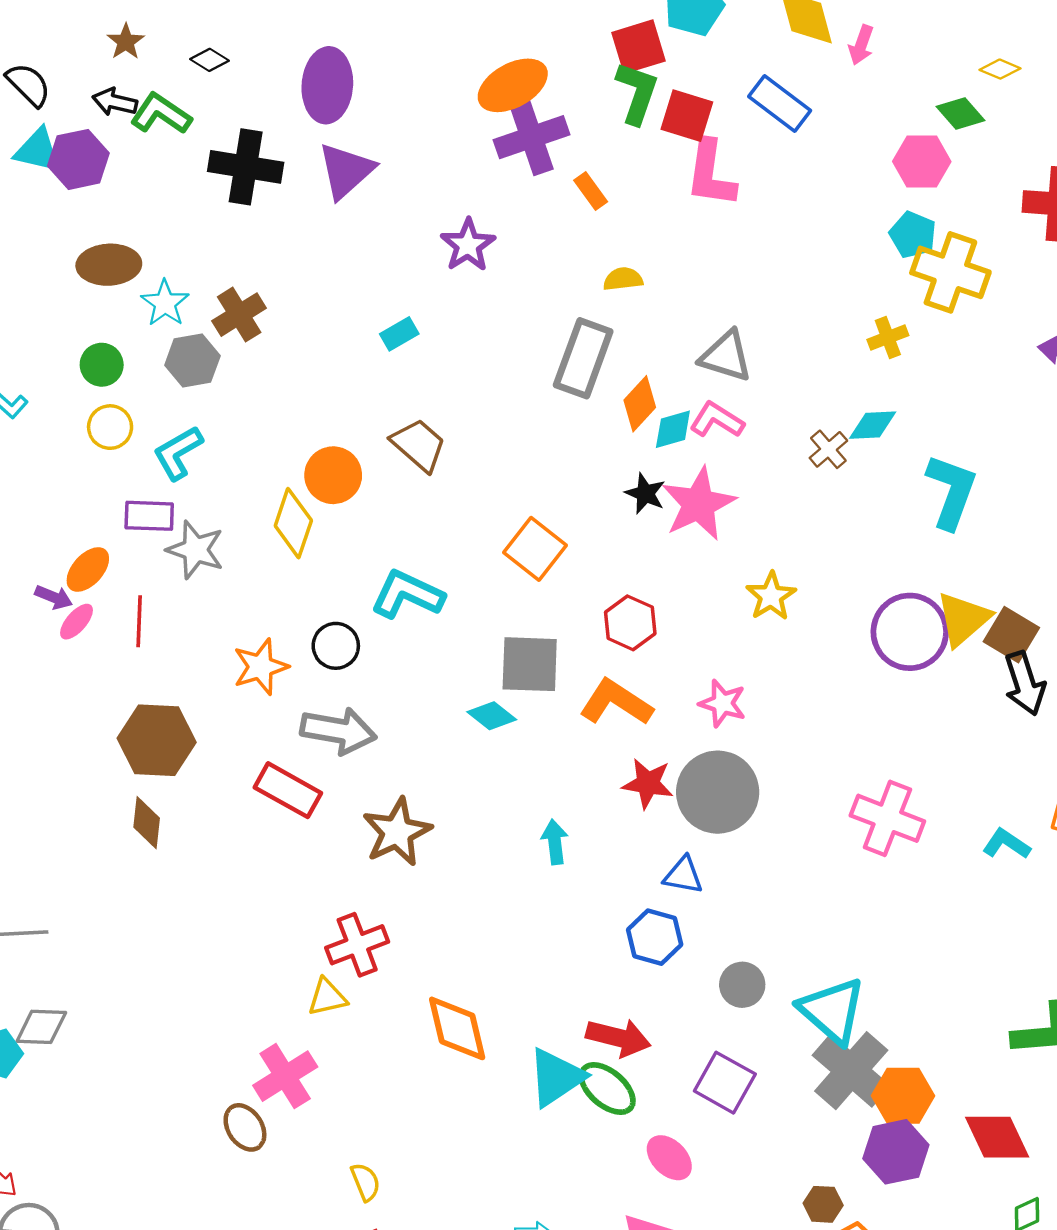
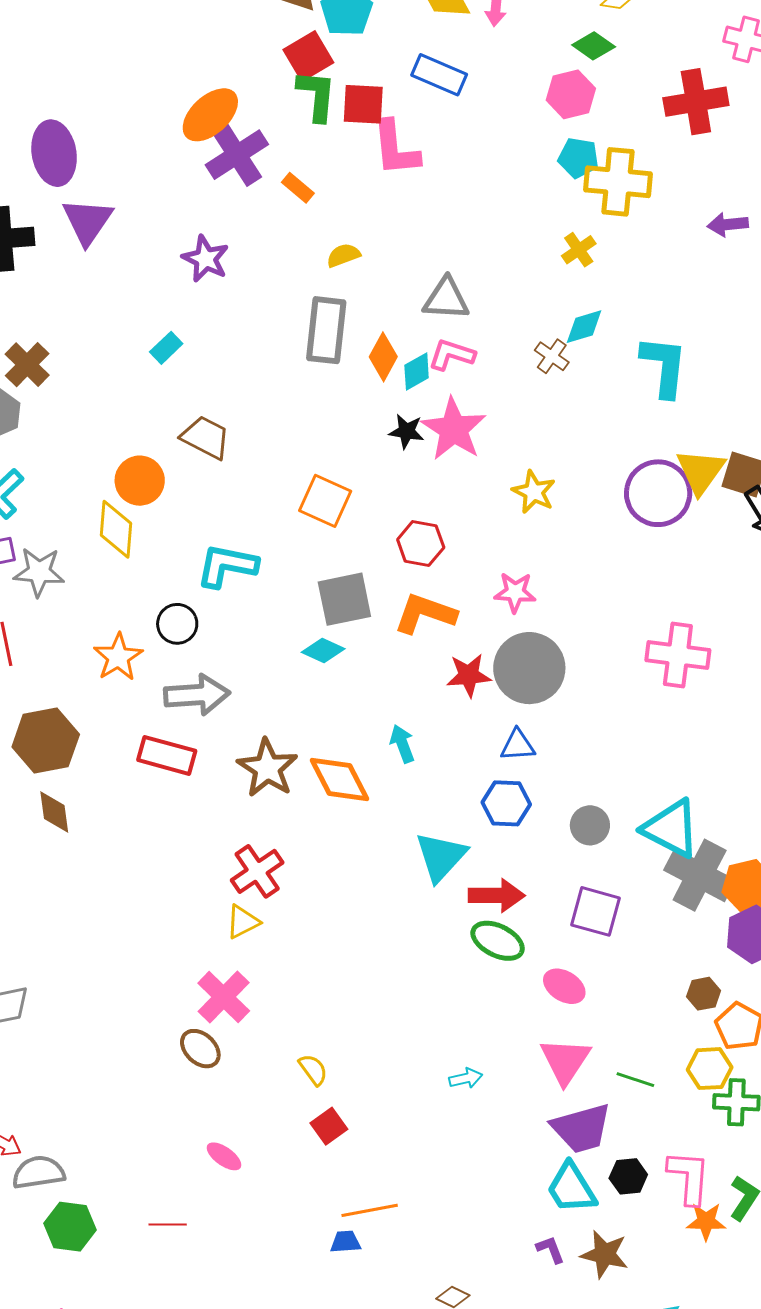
orange diamond: (457, 1028) -> (340, 779), moved
cyan triangle: (556, 1077) -> (441, 857), moved

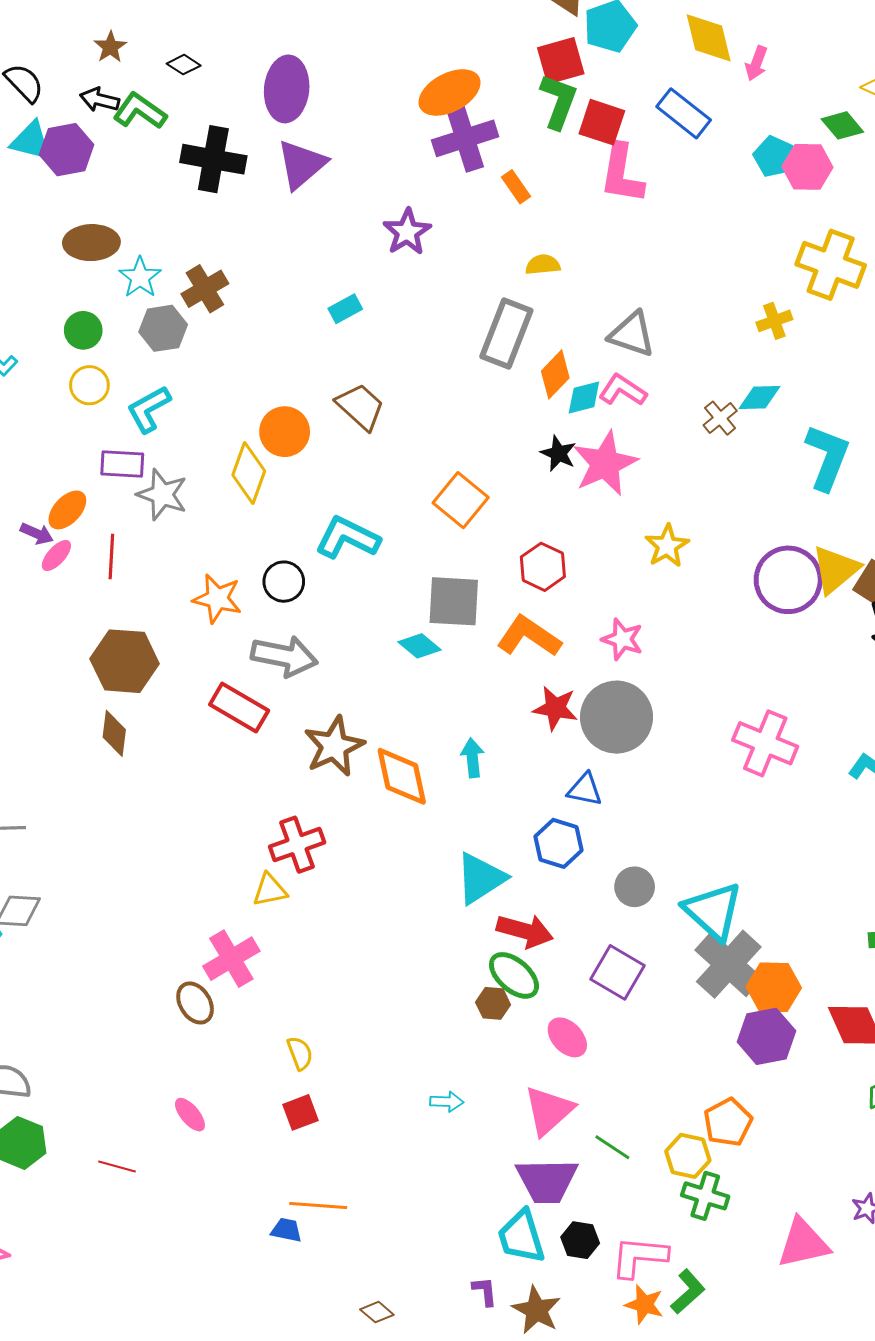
cyan pentagon: (578, 158) -> (774, 156), moved
orange star: (118, 657) -> (217, 599), turned 30
brown hexagon: (704, 994) -> (493, 1003), moved
pink L-shape: (689, 1177) -> (639, 1257), turned -104

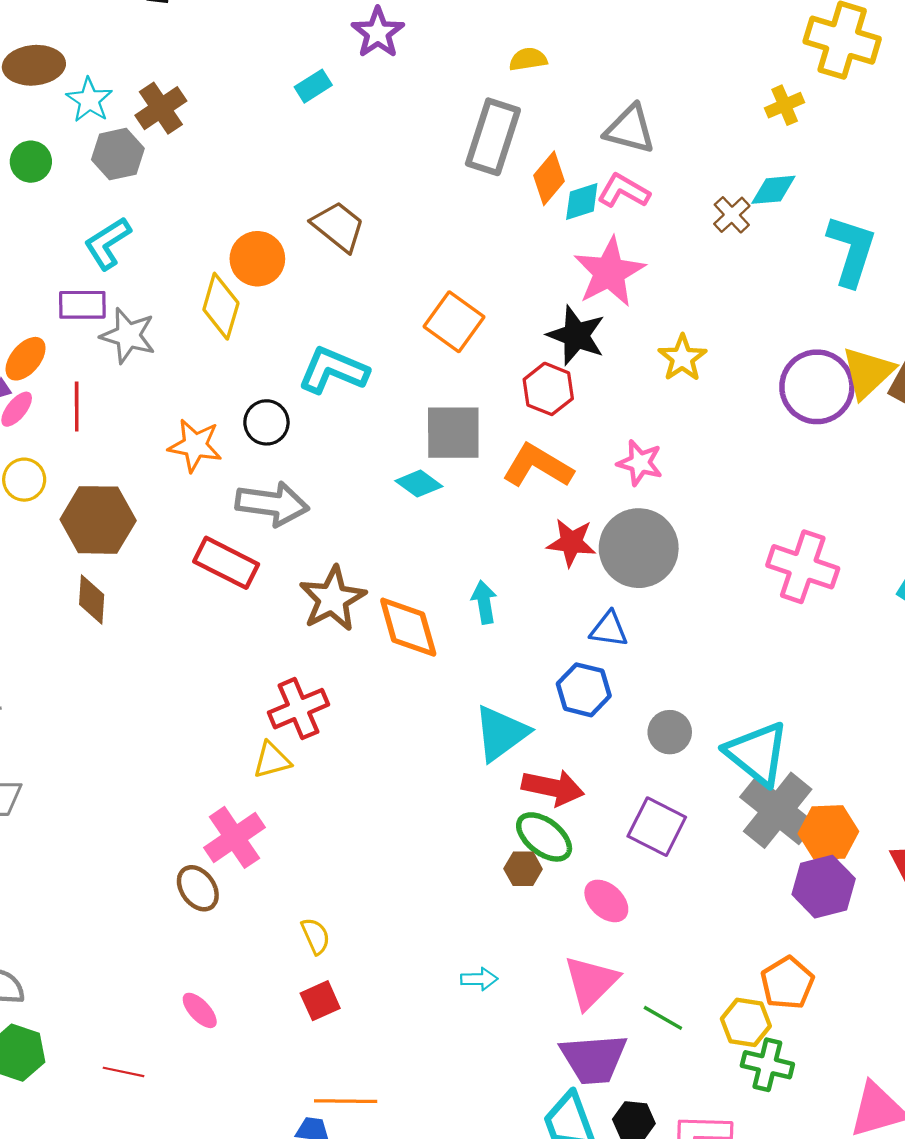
cyan rectangle: (345, 309) -> (313, 86), moved
yellow circle: (89, 385) -> (24, 480), moved
black star: (558, 453) -> (576, 335), moved, size x1.5

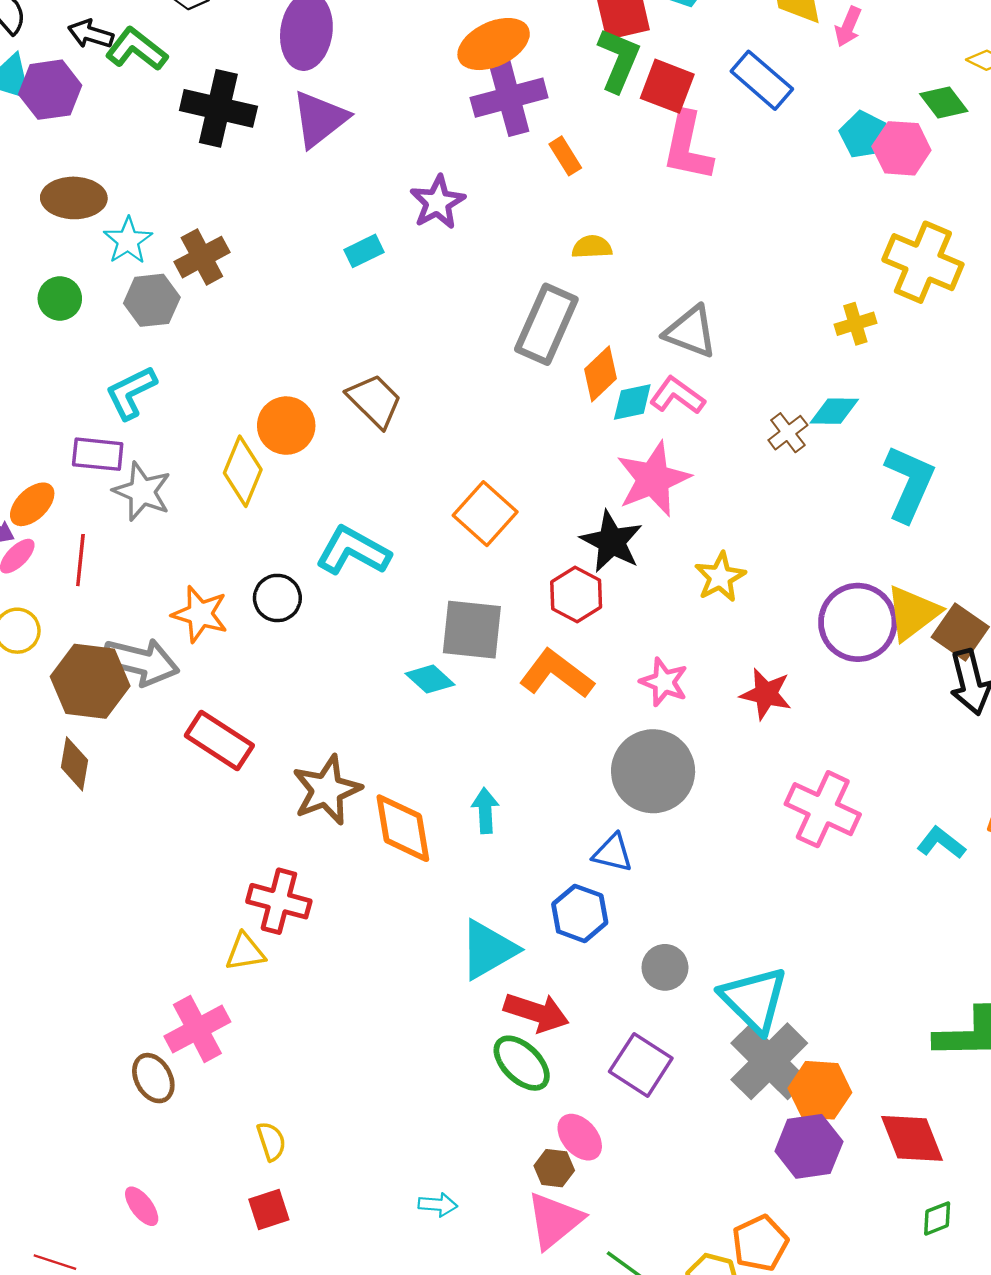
gray arrow: (272, 504) -> (141, 662), moved
red star: (571, 543) -> (766, 694), moved
red cross: (299, 709) -> (279, 901), turned 32
brown hexagon: (523, 869) -> (554, 1168), moved

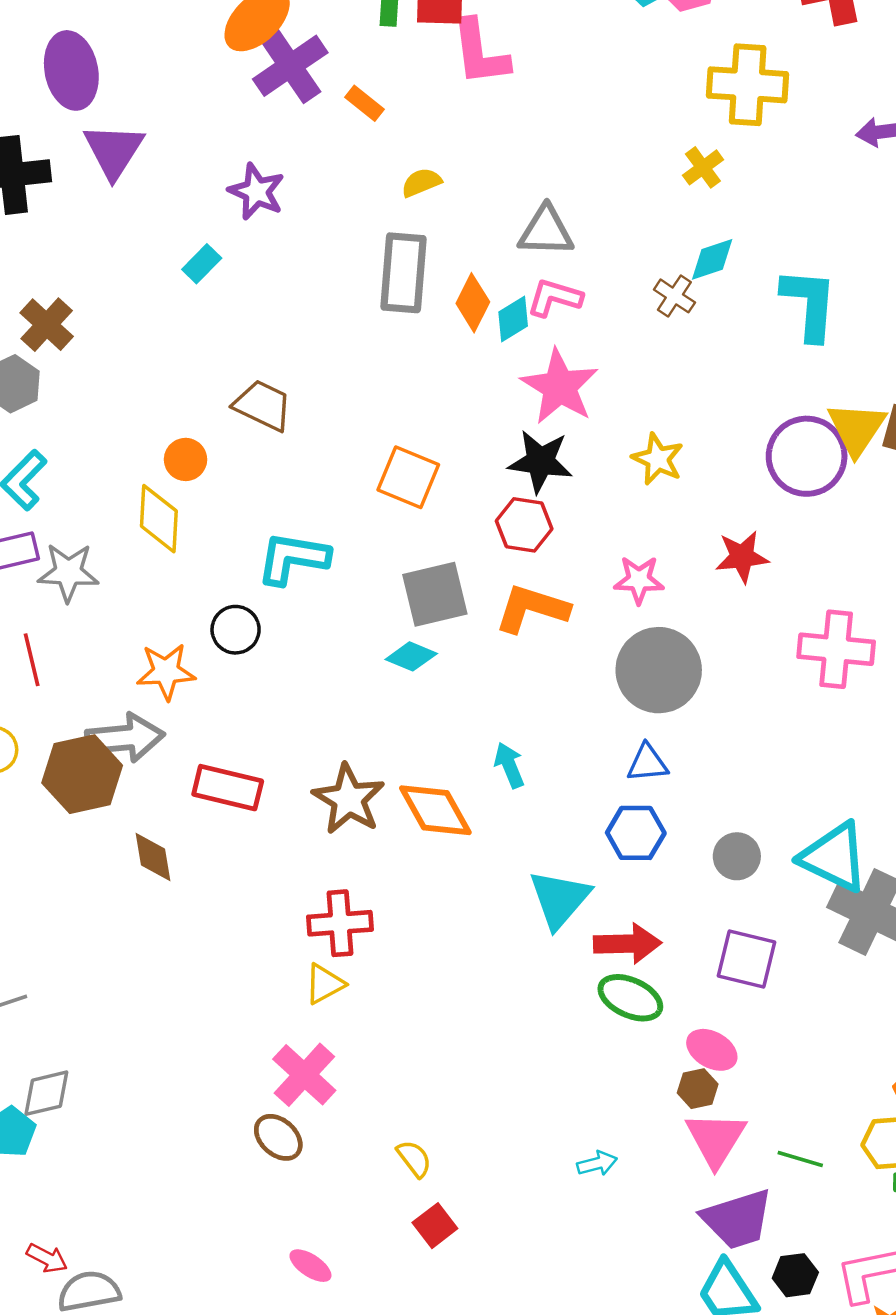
orange circle: (286, 426) -> (186, 459), size x0.7
brown diamond: (74, 764) -> (153, 857), moved

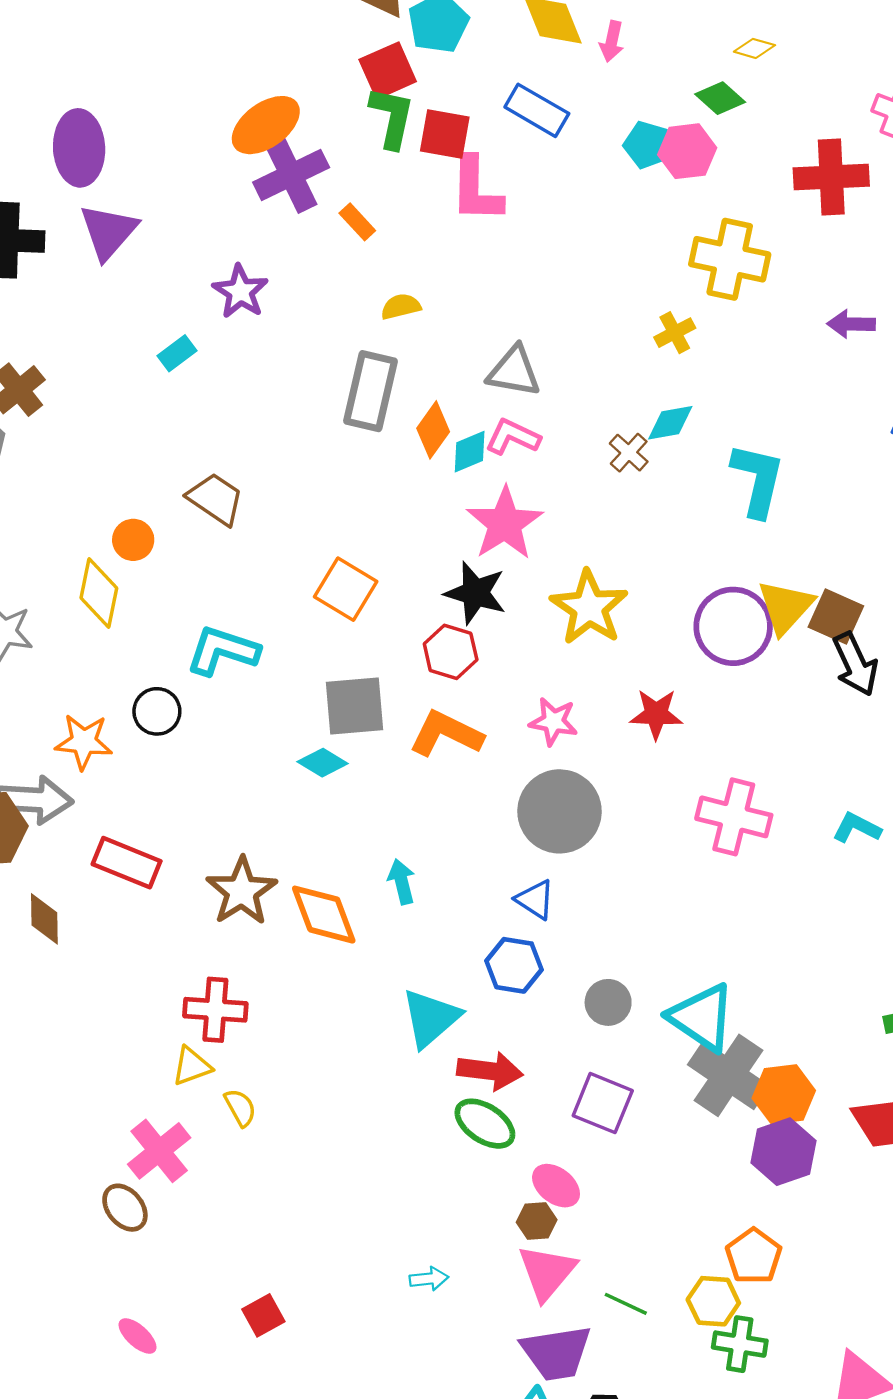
yellow star: (658, 459) -> (589, 608), size x1.5
blue triangle: (647, 763) -> (535, 900), turned 30
yellow semicircle: (414, 1159) -> (240, 1108), moved

